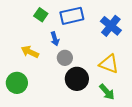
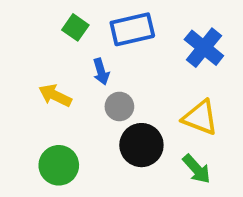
green circle: (17, 83) -> (59, 165), moved

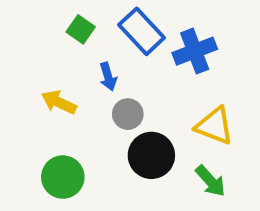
blue rectangle: (132, 29) -> (142, 31), turned 60
blue cross: (204, 48) -> (195, 51), moved, turned 30

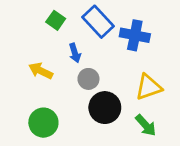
blue cross: (195, 51) -> (135, 35), turned 32
yellow triangle: (214, 126) -> (148, 87), turned -40

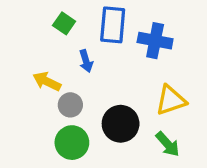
blue rectangle: (98, 22) -> (113, 25), turned 48
gray circle: (88, 79) -> (70, 105), moved
green circle: (43, 123) -> (72, 143), moved

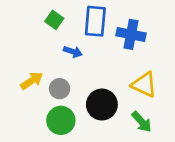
blue arrow: (86, 61) -> (73, 52), turned -54
yellow arrow: (47, 81) -> (32, 81), moved, turned 120
yellow triangle: (171, 100) -> (144, 85), turned 44

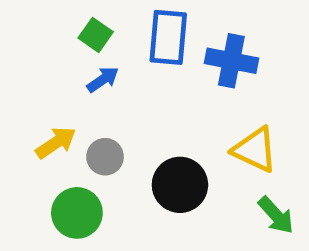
blue arrow: (73, 52) -> (103, 79), moved, turned -54
green circle: (61, 120) -> (77, 213), moved
green arrow: (142, 122) -> (276, 215), moved

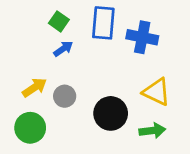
green circle: (77, 213) -> (30, 128), moved
green arrow: (276, 215) -> (152, 131), moved, turned -55

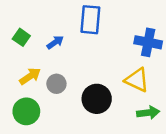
green square: (59, 21) -> (21, 37), moved
blue cross: (142, 37) -> (148, 42), moved
green arrow: (152, 131) -> (148, 113), moved

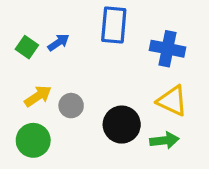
blue arrow: (55, 42) -> (58, 42), moved
blue cross: (148, 42) -> (168, 49), moved
green arrow: (148, 113) -> (164, 140), moved

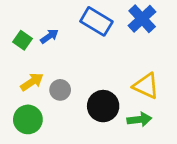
blue rectangle: (114, 25) -> (96, 21), turned -64
blue cross: (168, 49) -> (142, 19), moved, turned 36

